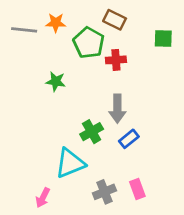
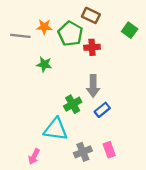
orange star: (56, 23) -> (44, 27), moved
gray line: (24, 30) -> (20, 36), moved
green square: (163, 38) -> (130, 30), turned 35
cyan triangle: (70, 163) -> (56, 129), turned 30

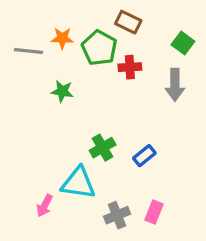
gray arrow: (93, 86) -> (175, 85), moved
pink rectangle: (109, 150) -> (154, 212), turned 42
pink arrow: (34, 156) -> (45, 206), moved

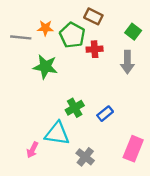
green star: (62, 91) -> (45, 67), size x1.5
pink rectangle: (154, 212) -> (133, 149), moved, size x1.5
gray cross: (117, 215) -> (85, 157), turned -30

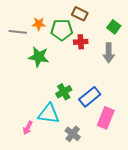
green pentagon: (72, 35) -> (62, 30), turned -30
blue rectangle: (105, 114) -> (90, 97), size x1.5
pink rectangle: (133, 149) -> (106, 118), moved

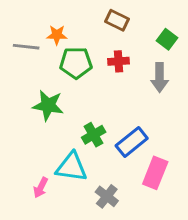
green pentagon: (62, 30) -> (76, 63), moved
green star: (39, 57) -> (48, 105), moved

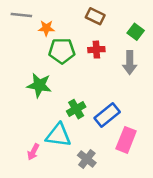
gray line: (26, 47) -> (21, 15), moved

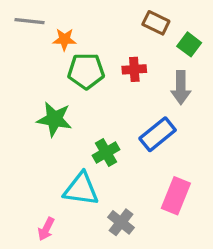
brown rectangle: (95, 16) -> (156, 23), moved
blue rectangle: (107, 115) -> (158, 134), moved
pink arrow: (33, 152) -> (46, 229), moved

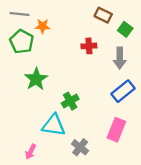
green pentagon: (86, 71) -> (22, 42), moved, turned 30
green star: (54, 119) -> (36, 79), turned 30
blue rectangle: (158, 134) -> (123, 91), moved

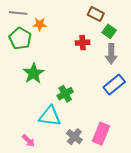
green square: (125, 29) -> (109, 31), moved
pink rectangle: (116, 130) -> (101, 134), moved
pink arrow: (31, 152) -> (28, 141), turned -72

